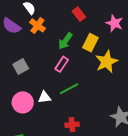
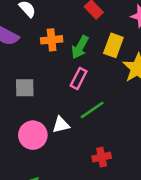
orange cross: (37, 25) -> (52, 40), moved, turned -35
gray square: (21, 66) -> (25, 88), turned 35

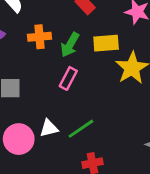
yellow rectangle: (113, 45) -> (106, 43), turned 65
green line: (92, 110) -> (81, 129), moved

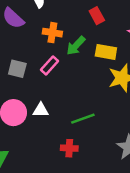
pink rectangle: (68, 78) -> (50, 65), moved
green line: (81, 129) -> (83, 119), moved

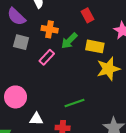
gray square: (17, 69) -> (21, 42), moved
white triangle: (41, 110) -> (36, 119), moved

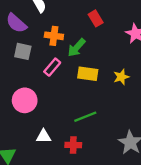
yellow rectangle: (95, 46) -> (88, 74), moved
yellow star: (108, 69) -> (121, 77), size x0.6
pink circle: (16, 97) -> (25, 100), moved

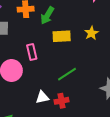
pink rectangle: (52, 67) -> (32, 52), moved, turned -42
white triangle: (44, 136) -> (42, 97), moved

